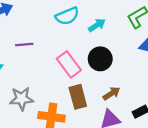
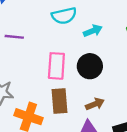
pink rectangle: (69, 64) -> (56, 66), turned 30

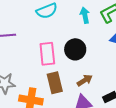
cyan arrow: (93, 31) -> (85, 15), moved, turned -70

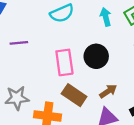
brown rectangle: (55, 83) -> (74, 95), turned -40

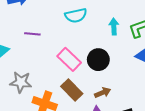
pink rectangle: (64, 62) -> (69, 59), turned -50

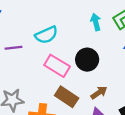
cyan semicircle: (76, 15) -> (46, 35), moved

